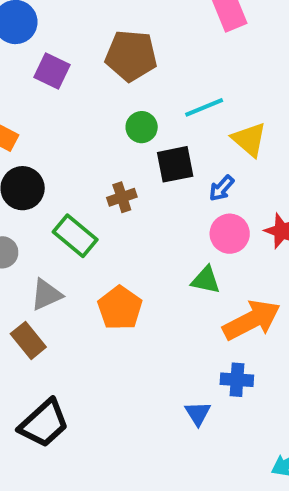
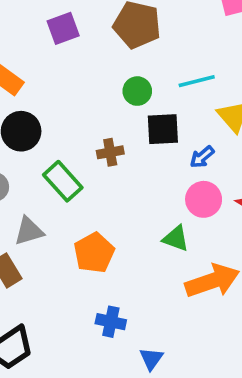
purple square: (52, 71) -> (63, 28), turned 36
blue cross: (237, 380) -> (111, 322), moved

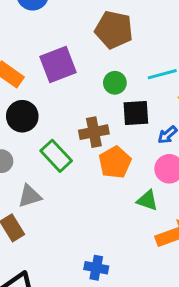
purple square: (63, 28) -> (58, 64), moved, size x1.4
brown cross: (110, 152) -> (94, 132), size x1.4
orange pentagon: (94, 253) -> (115, 162), moved

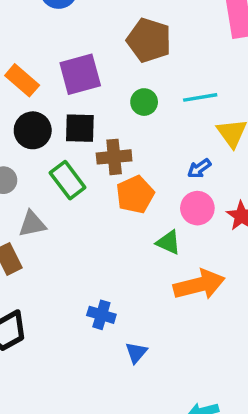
black square: (136, 113) -> (80, 128), moved

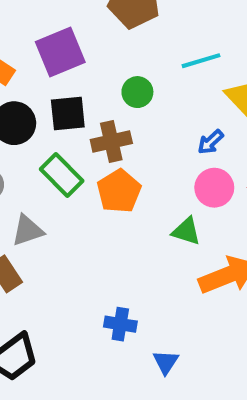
green circle: (144, 102) -> (137, 92), moved
orange pentagon: (135, 194) -> (119, 191), moved

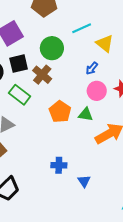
green circle: (137, 92) -> (52, 48), size x1.5
brown cross: (111, 142) -> (42, 75), turned -30
orange pentagon: (119, 191) -> (60, 112), moved

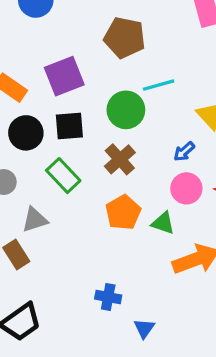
cyan line: (82, 28) -> (159, 85), moved
brown cross: (42, 75) -> (120, 159), moved

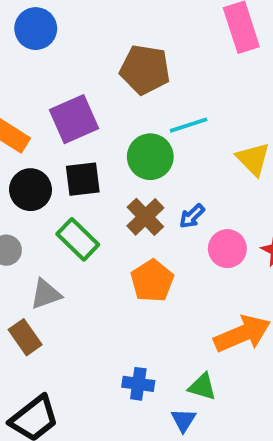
blue arrow: (184, 151) -> (192, 216), moved
green triangle: (163, 223) -> (202, 387), moved

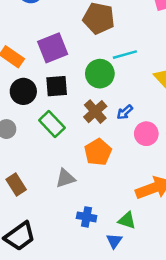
gray triangle: (46, 294) -> (65, 178), moved

